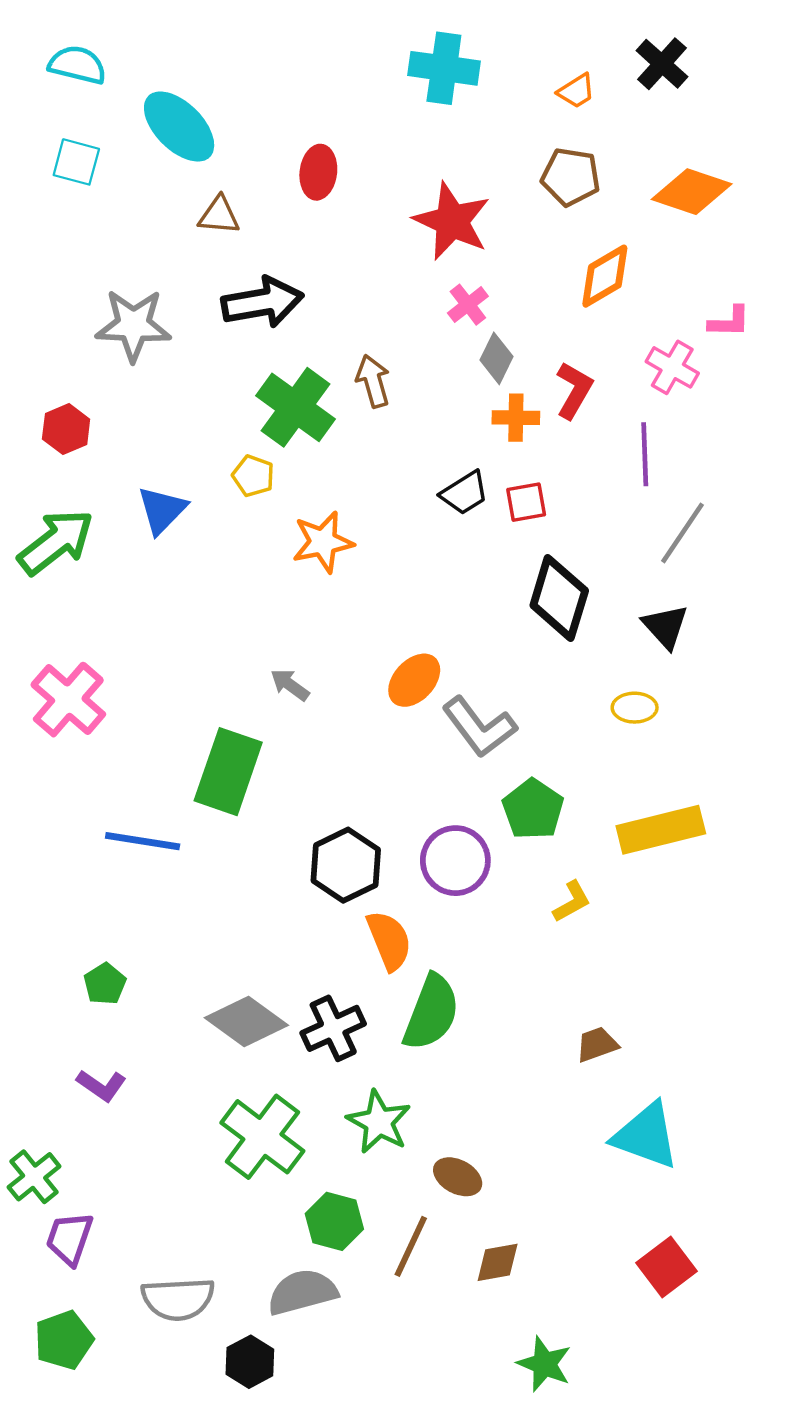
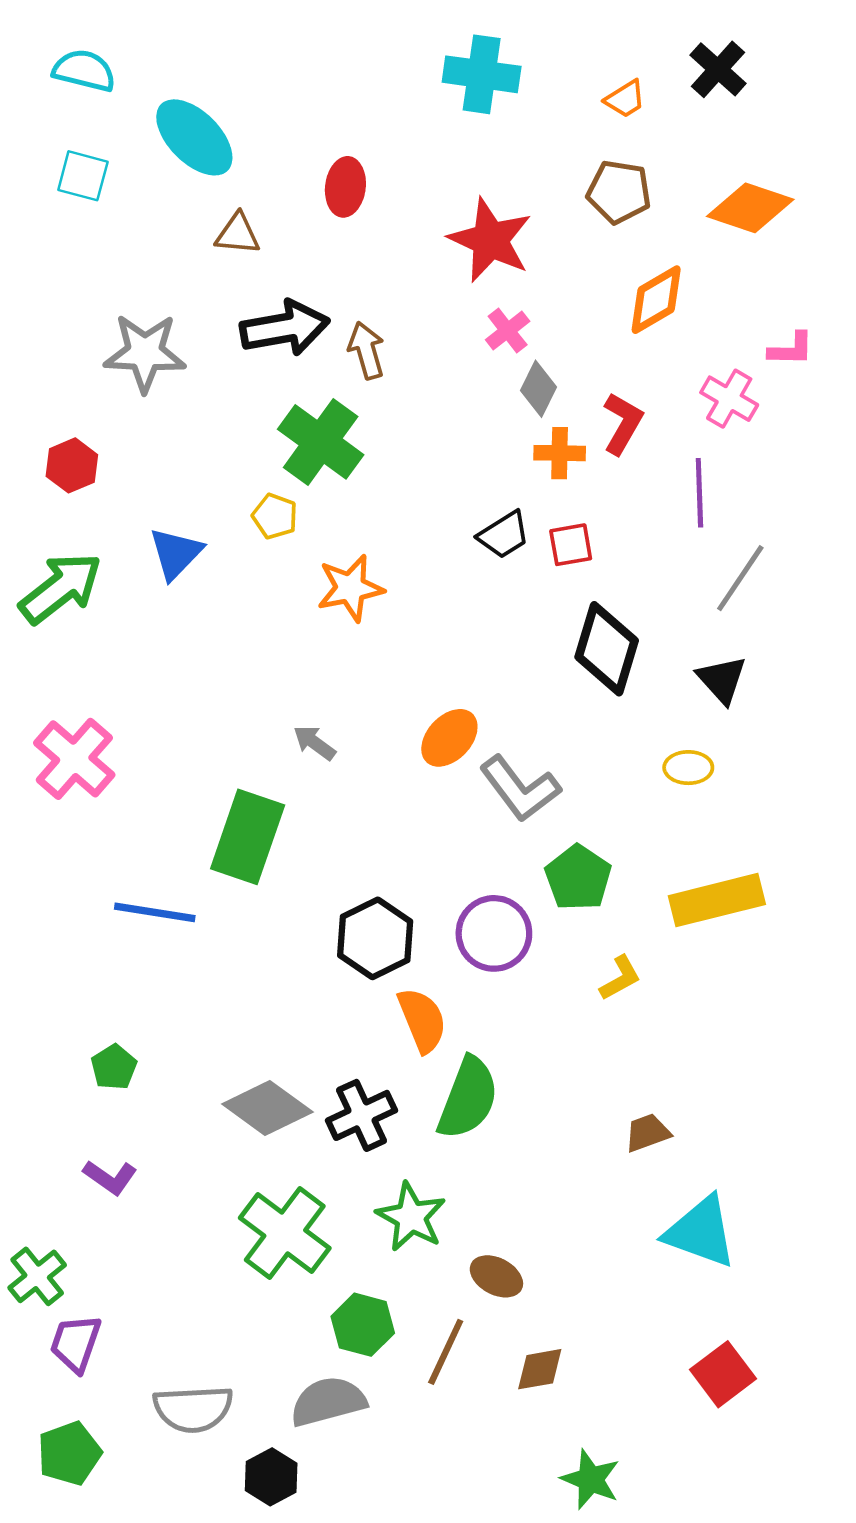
brown arrow: (373, 381) -> (366, 350), moved

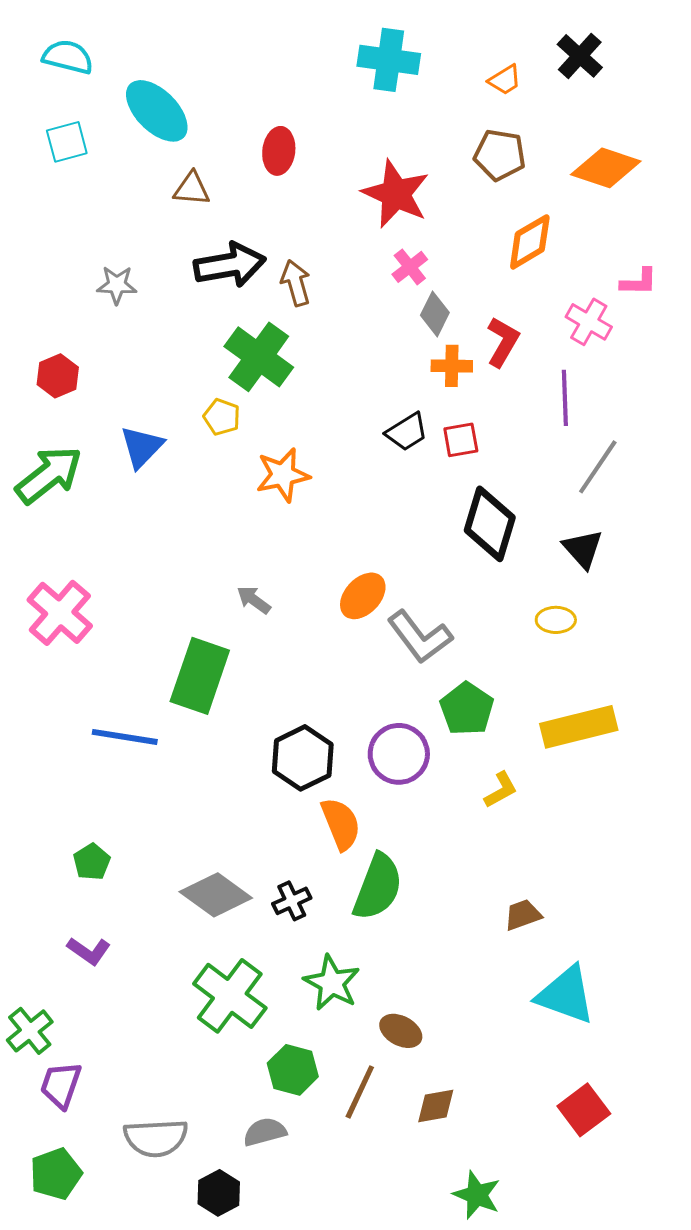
cyan square: (83, 176) -> (67, 142), turned -30
gray star: (145, 353) -> (117, 285), size x0.6
black cross: (361, 1115) -> (292, 901), size x0.7
gray semicircle: (328, 1401) -> (265, 1132), size x0.7

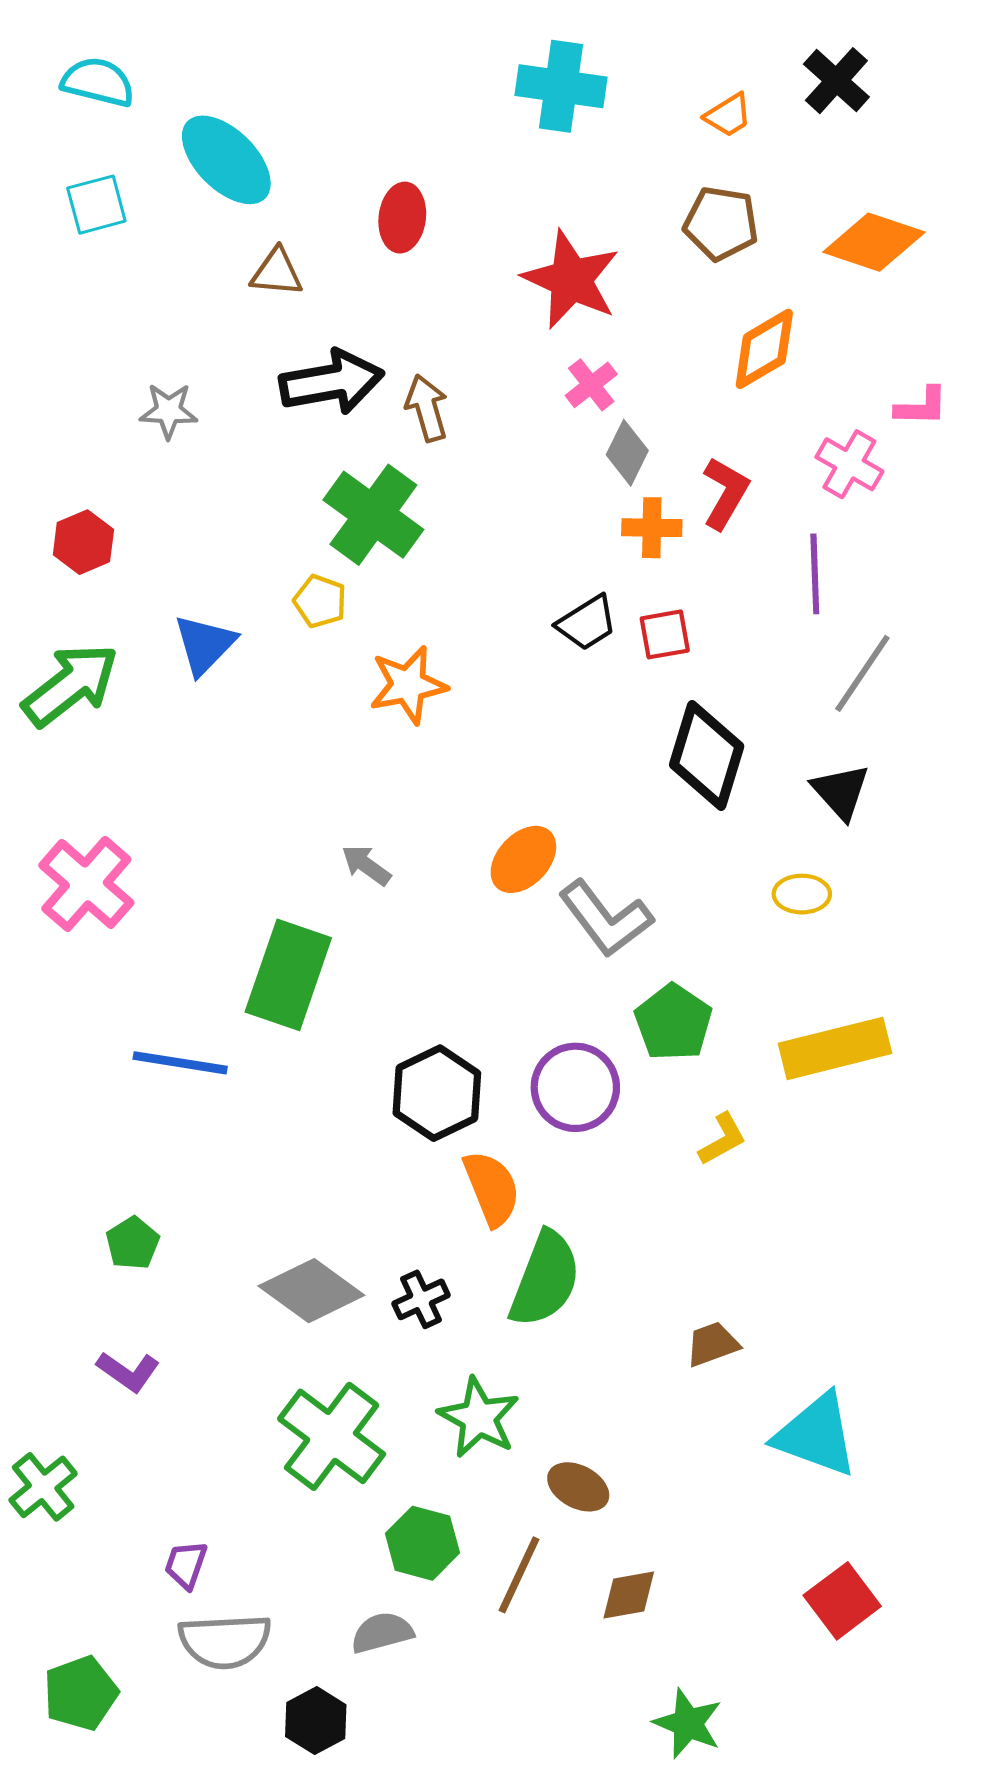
brown trapezoid: (523, 915) -> (712, 1344), moved
purple trapezoid: (61, 1085) -> (186, 1565), moved, size x0.7

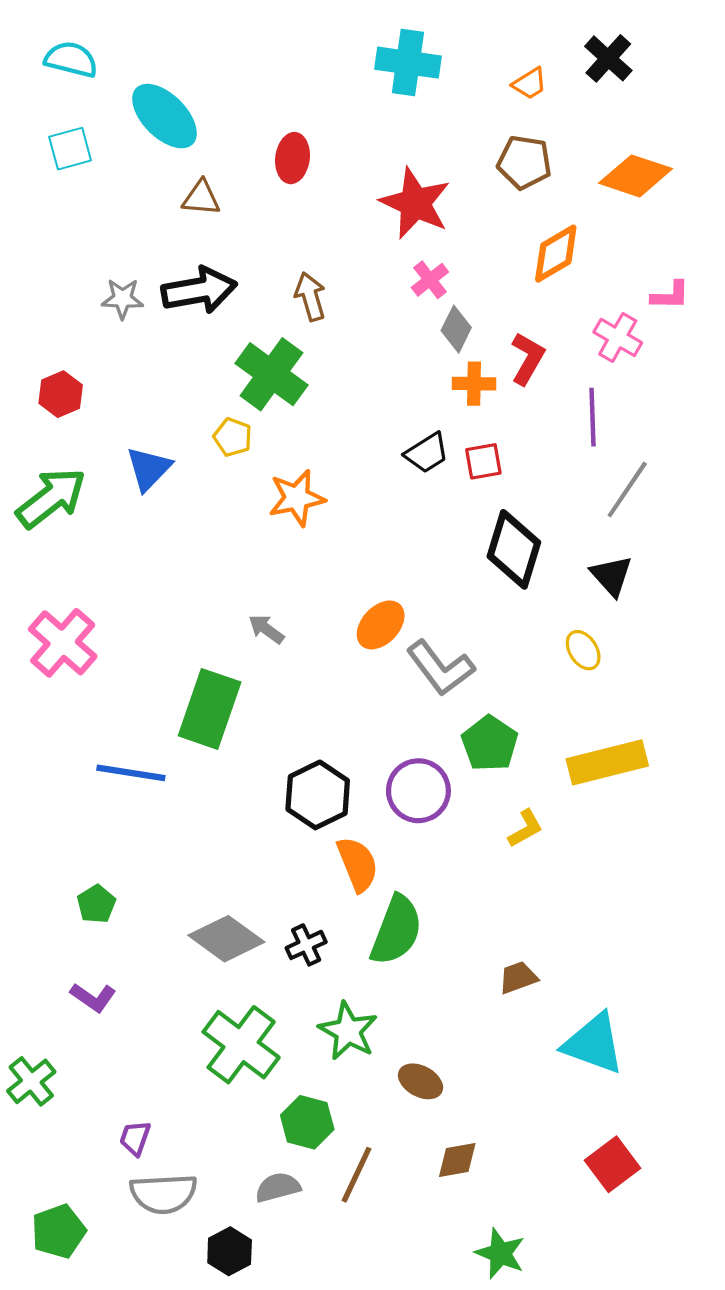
black arrow: (332, 382) -> (199, 290), moved
yellow ellipse: (802, 894) -> (583, 650), turned 57
brown line: (519, 1575) -> (356, 1175), moved

